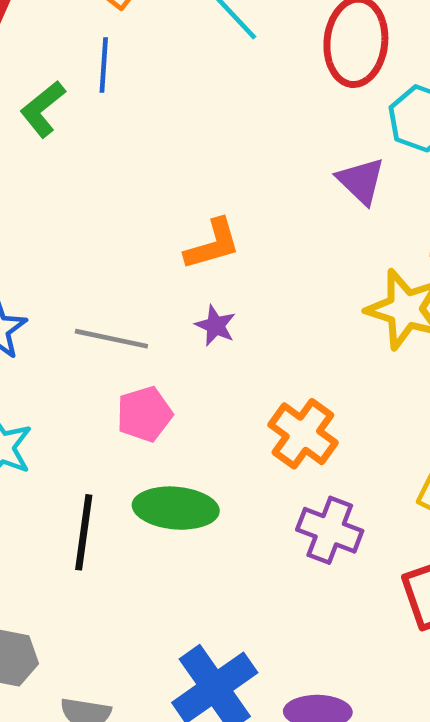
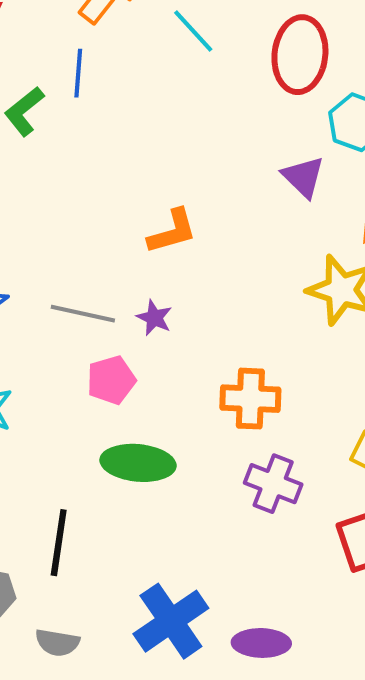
purple star: (215, 326) -> (154, 318), moved
orange cross: (303, 434) -> (250, 399), turned -34
black line: (84, 532) -> (59, 543), moved

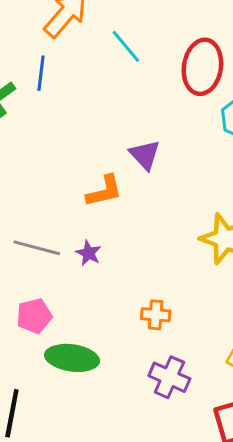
purple triangle: (303, 177) -> (145, 155), moved
pink pentagon: (111, 380) -> (34, 316), moved
orange cross: (250, 399) -> (156, 315), size x0.7

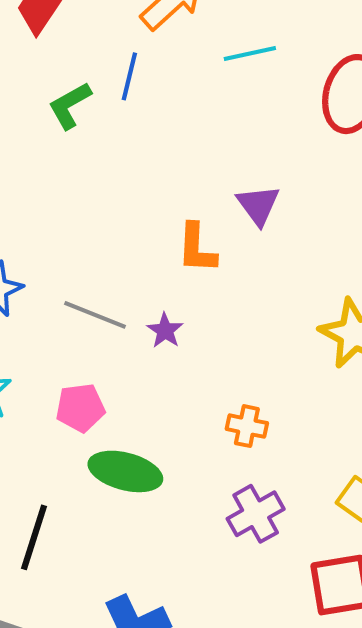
cyan line: (126, 46) -> (250, 53), turned -69
orange L-shape: (104, 191) -> (197, 248), turned 99
purple cross: (169, 377) -> (256, 514), turned 30

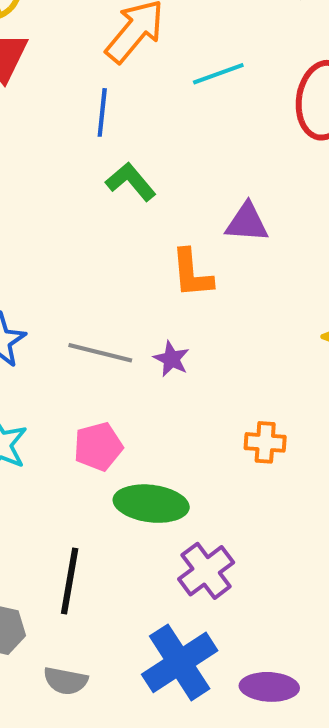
green L-shape: (70, 105) -> (131, 182), moved, turned 87
purple triangle: (258, 205) -> (247, 222), turned -42
purple cross: (256, 514) -> (206, 571), moved

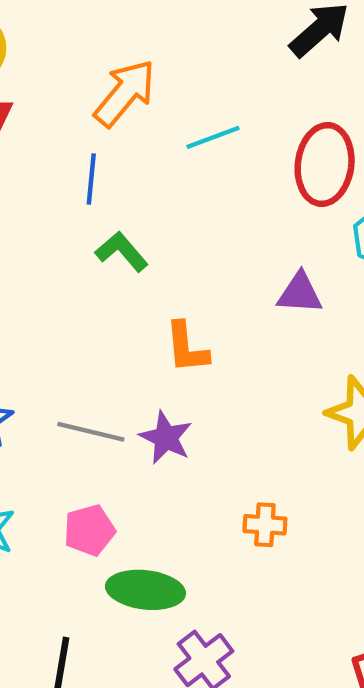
purple triangle: (247, 222) -> (300, 293), moved
purple star: (171, 359) -> (166, 438), size x1.4

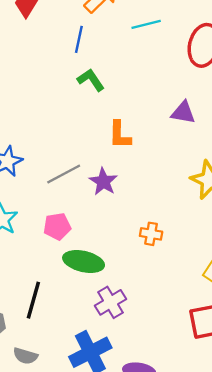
gray line: (91, 432) -> (64, 174), turned -48

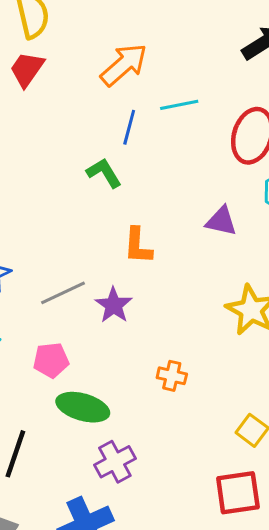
blue line: (79, 39) -> (129, 127), moved

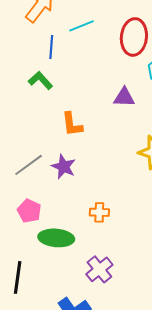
pink pentagon: (51, 360) -> (29, 211), turned -30
orange cross: (172, 376) -> (99, 212), moved
purple cross: (115, 462) -> (99, 269), moved

